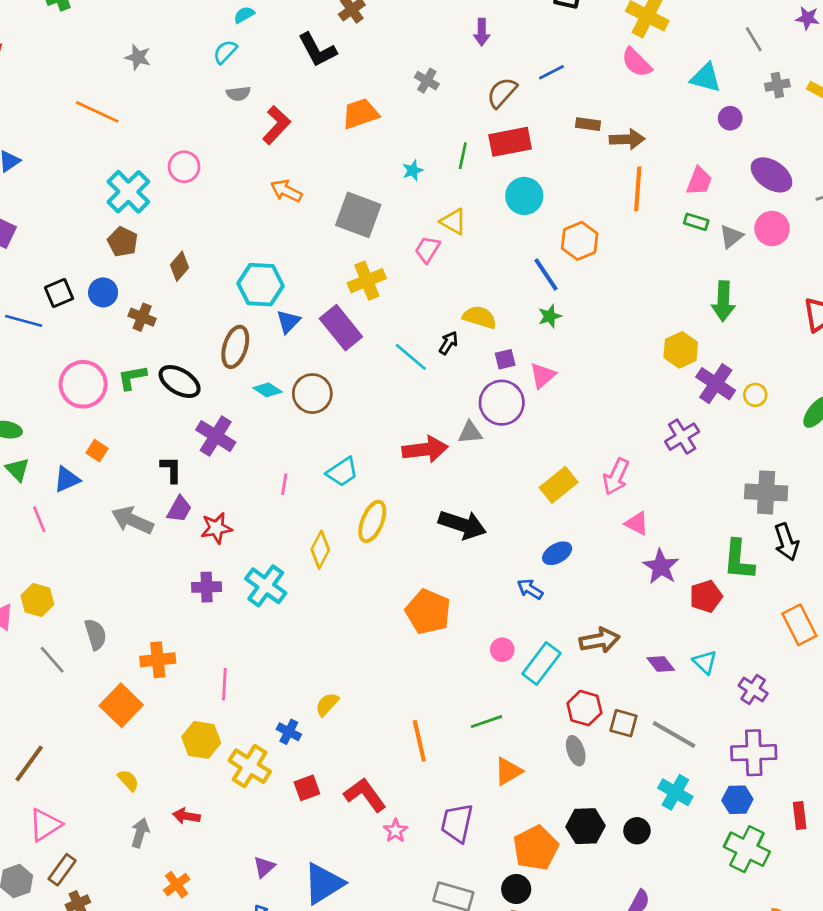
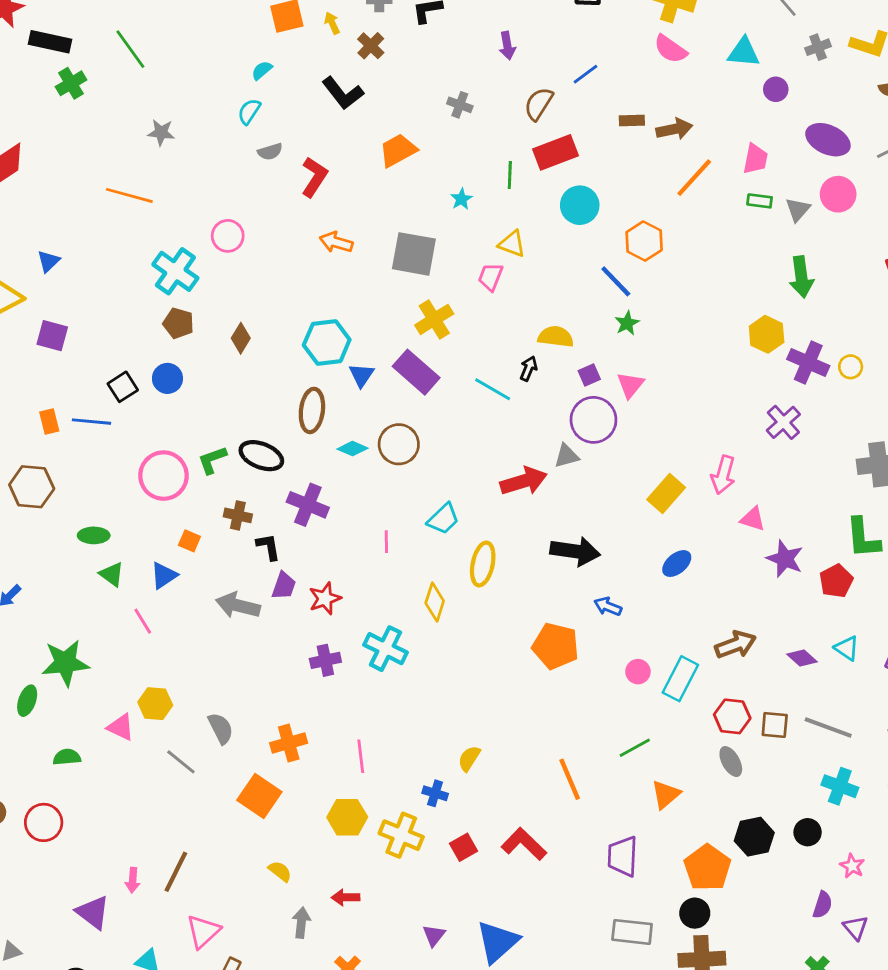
orange line: (638, 189) -> (694, 178), turned 48
brown cross: (142, 317) -> (238, 515), moved
blue arrow: (530, 589) -> (608, 606), moved
pink star: (396, 831) -> (852, 866), moved

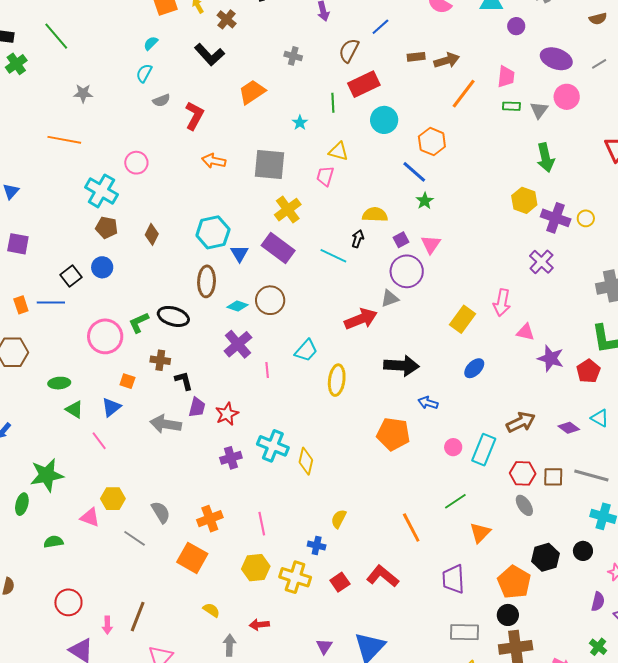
purple cross: (308, 505) -> (238, 344), moved, turned 32
yellow diamond: (435, 602) -> (306, 461), moved
red circle: (44, 822) -> (68, 602), moved

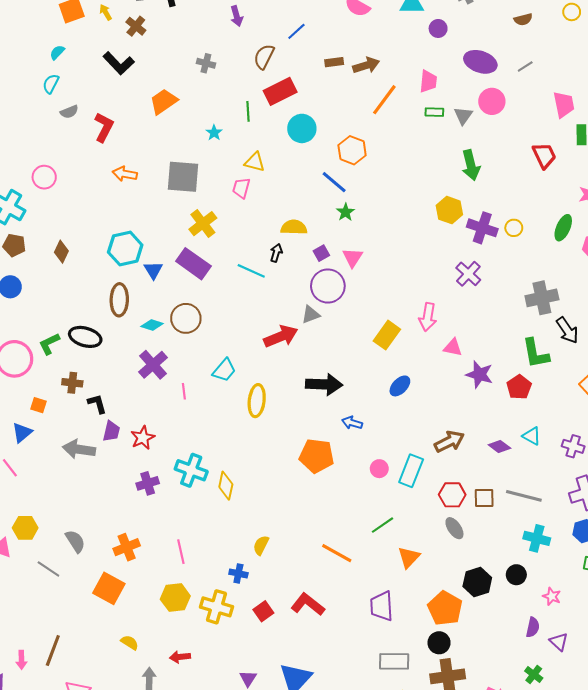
orange line: (411, 528) -> (337, 553), turned -32

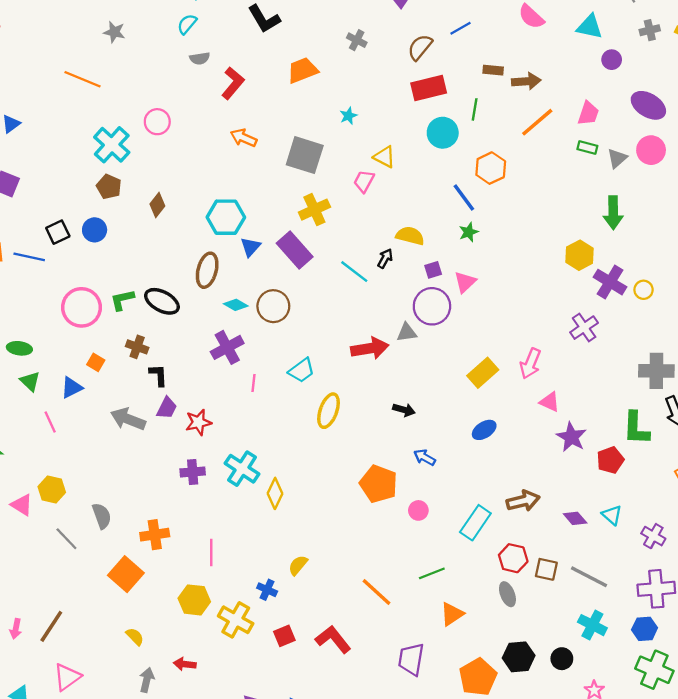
green line: (248, 111) -> (475, 109), moved
black arrow: (324, 384) -> (404, 410), size x0.6
pink circle: (379, 469) -> (418, 510), moved

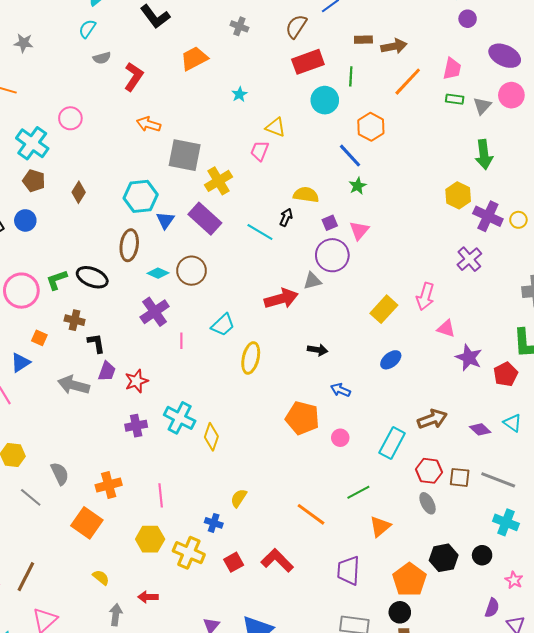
gray square: (305, 155) -> (185, 155), moved

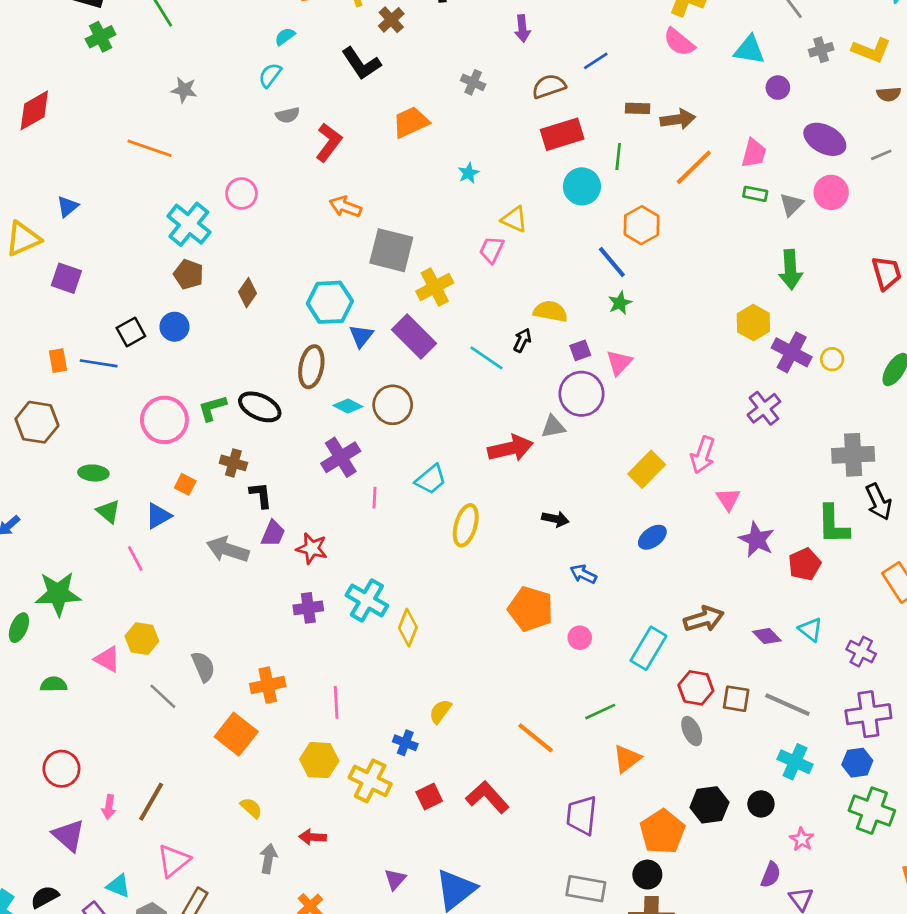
brown semicircle: (296, 26) -> (549, 86), turned 35
pink triangle: (446, 329) -> (728, 499), turned 36
red star: (136, 381) -> (312, 548), turned 30

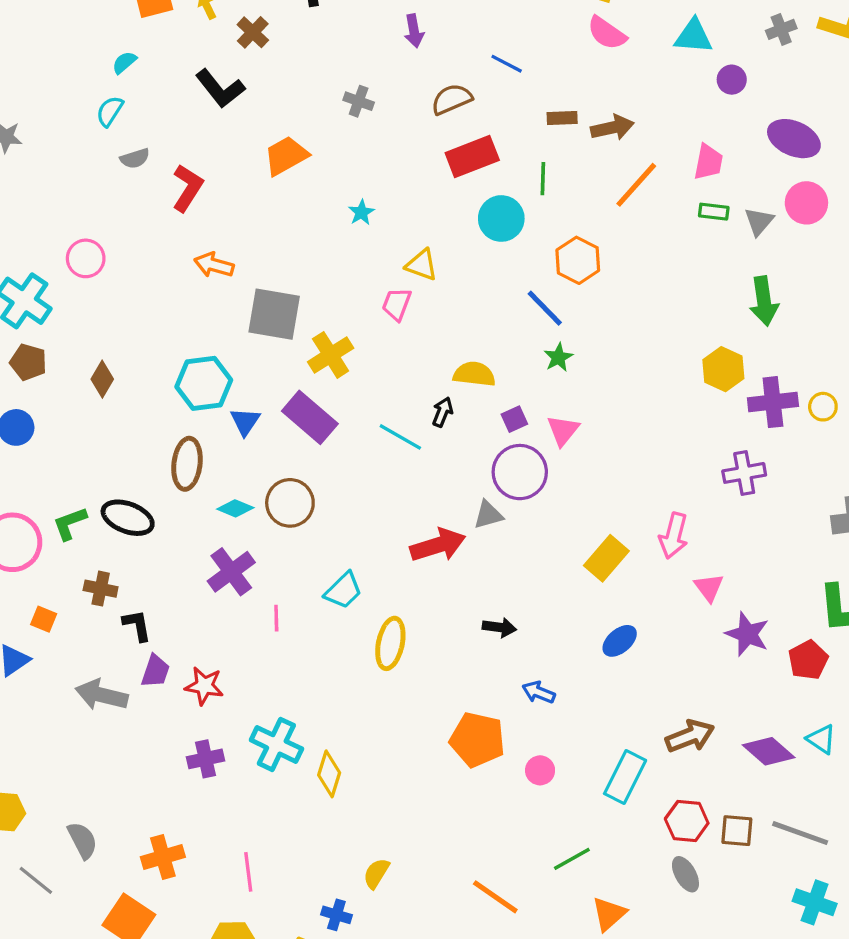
blue line: (596, 61) -> (507, 64), turned 65
purple cross: (792, 352) -> (773, 402), turned -30
purple cross: (764, 408) -> (744, 473), turned 32
purple diamond: (767, 636) -> (769, 751), size x1.4

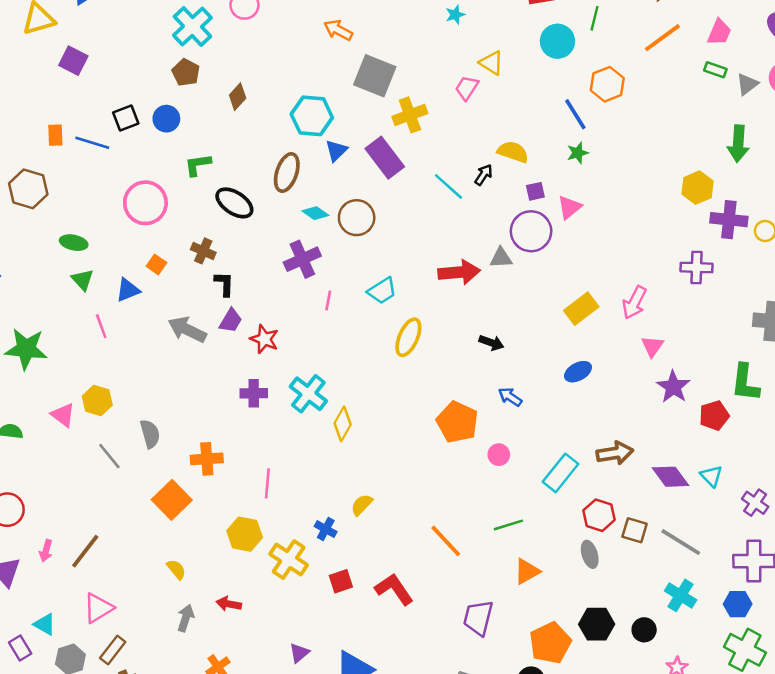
green L-shape: (70, 523) -> (198, 165), moved

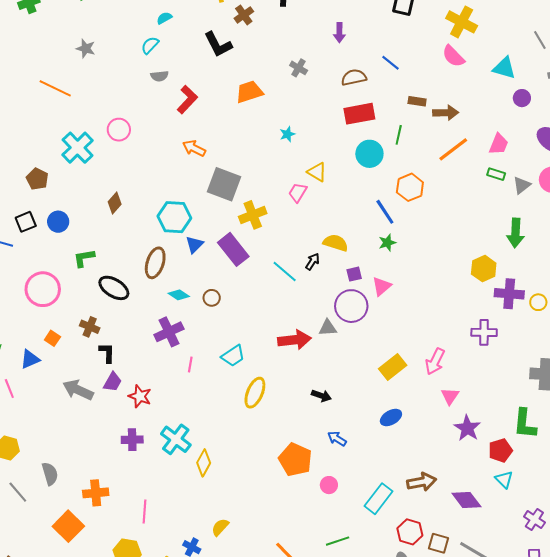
brown pentagon: (186, 72) -> (37, 179), moved
brown circle: (357, 218) -> (212, 298), size x0.6
cyan triangle: (711, 476) -> (504, 479), moved

